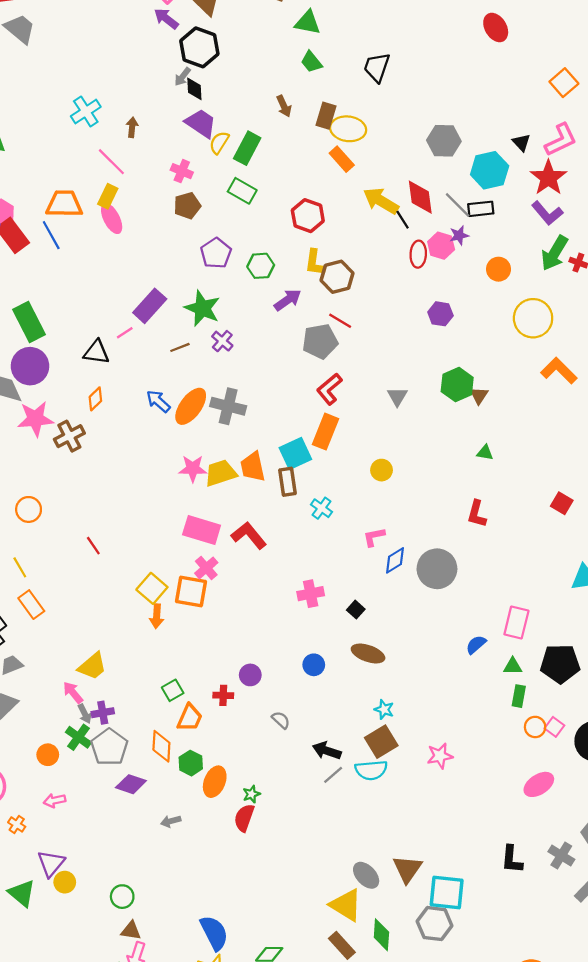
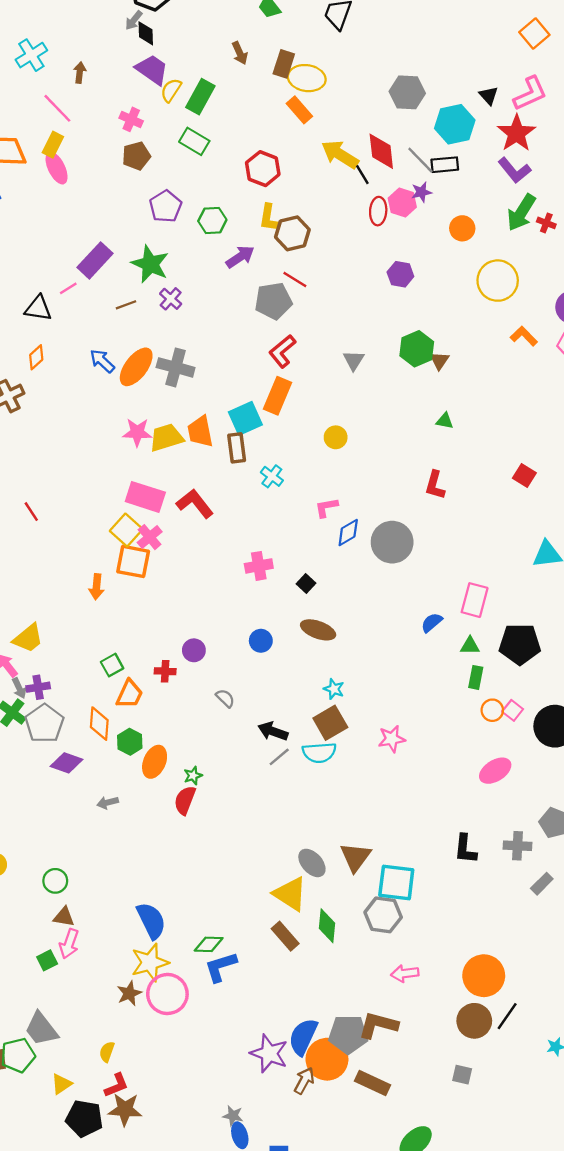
orange L-shape: (559, 371) -> (524, 336), size x0.7
yellow square: (152, 588) -> (126, 530), moved
gray cross: (561, 856) -> (518, 846), turned -30

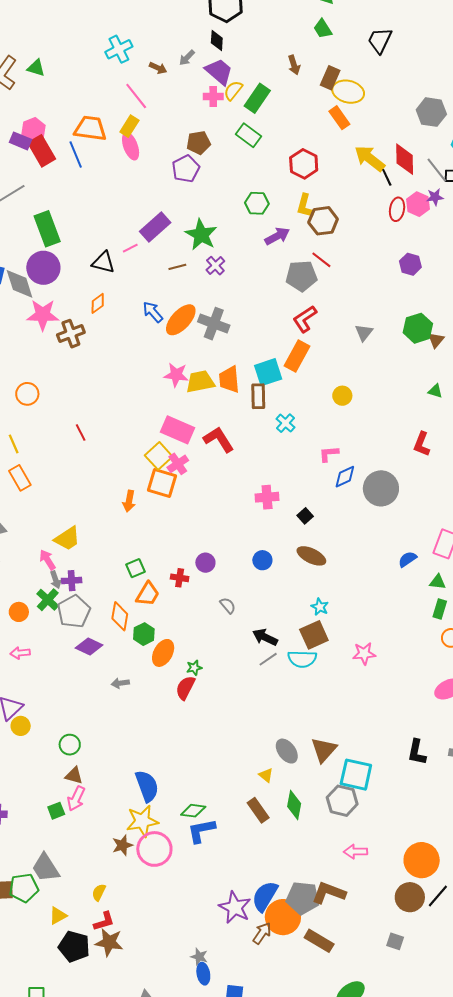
gray arrow: (134, 20) -> (187, 58), moved
brown arrow: (80, 73) -> (158, 68), turned 102
pink cross: (131, 119) -> (213, 97), moved, turned -30
purple pentagon: (166, 206) -> (186, 169), moved
yellow triangle: (290, 894) -> (266, 775), size x0.5

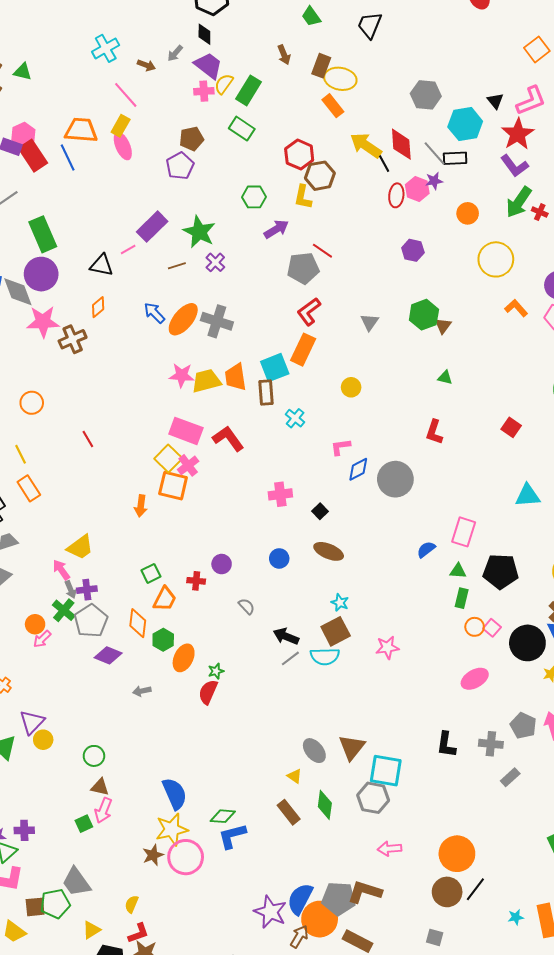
brown hexagon: (323, 221) -> (320, 176), moved
pink arrow: (20, 653) -> (42, 639), moved, turned -36

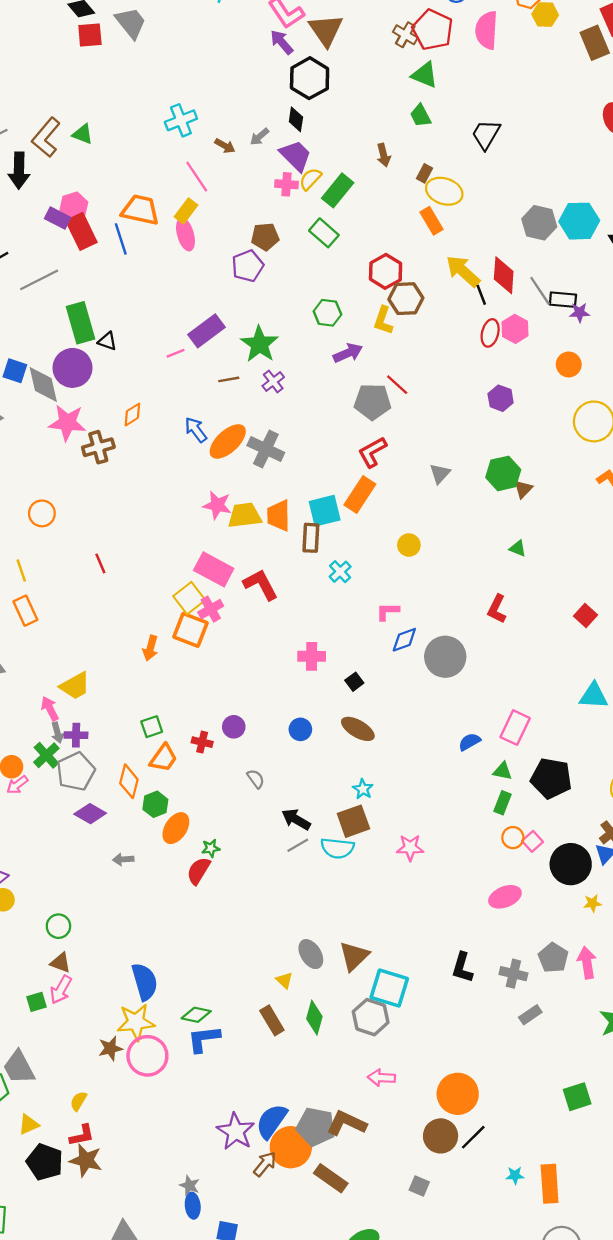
brown rectangle: (321, 66) -> (424, 173), size x0.7
cyan hexagon: (465, 124) -> (579, 221), moved
purple star: (434, 181) -> (580, 313), moved
black triangle: (102, 265) -> (107, 341), moved, size x0.7

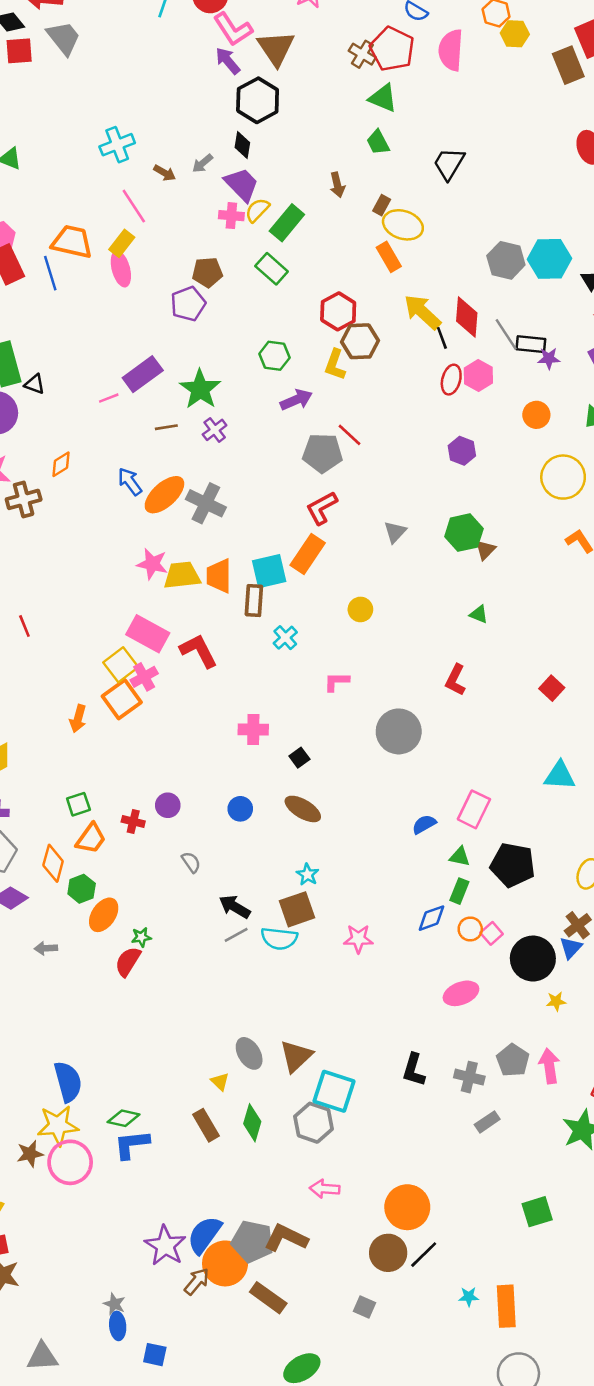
orange square: (190, 630) -> (122, 699), turned 32
blue diamond: (404, 640) -> (432, 918), moved

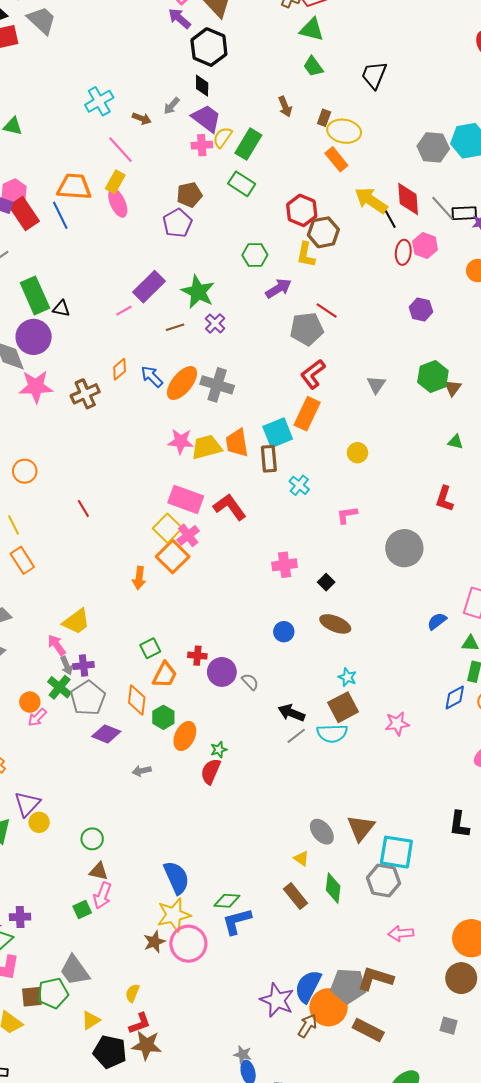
orange diamond: (61, 464) -> (120, 369), moved
brown cross: (24, 499) -> (85, 394), moved
purple circle: (168, 805) -> (222, 672), moved, size x1.4

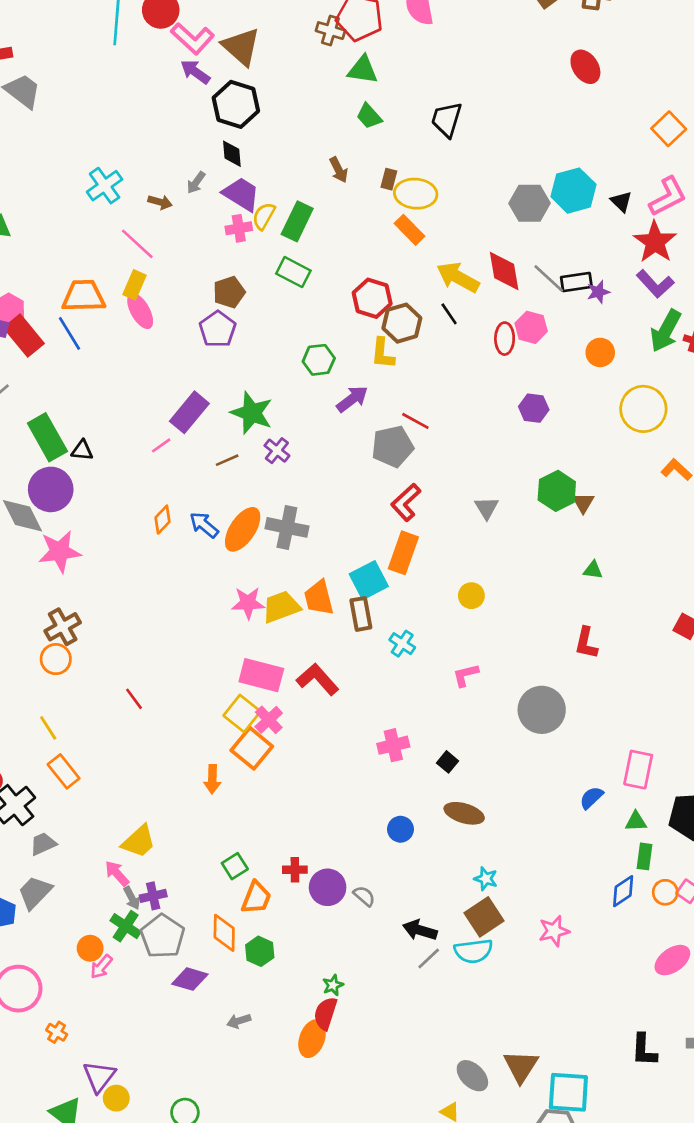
black line: (390, 219) -> (449, 314), moved
brown cross: (85, 394) -> (63, 627), moved
orange ellipse: (185, 736) -> (312, 1039), moved

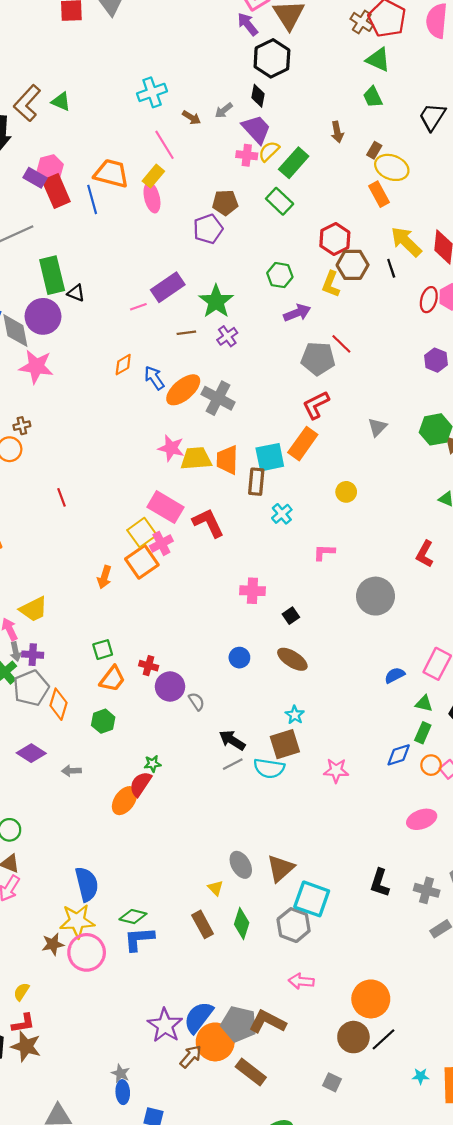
brown cross: (63, 627) -> (22, 426), size x0.6
orange diamond: (224, 933) -> (58, 704), moved
purple diamond: (190, 979) -> (31, 753), moved

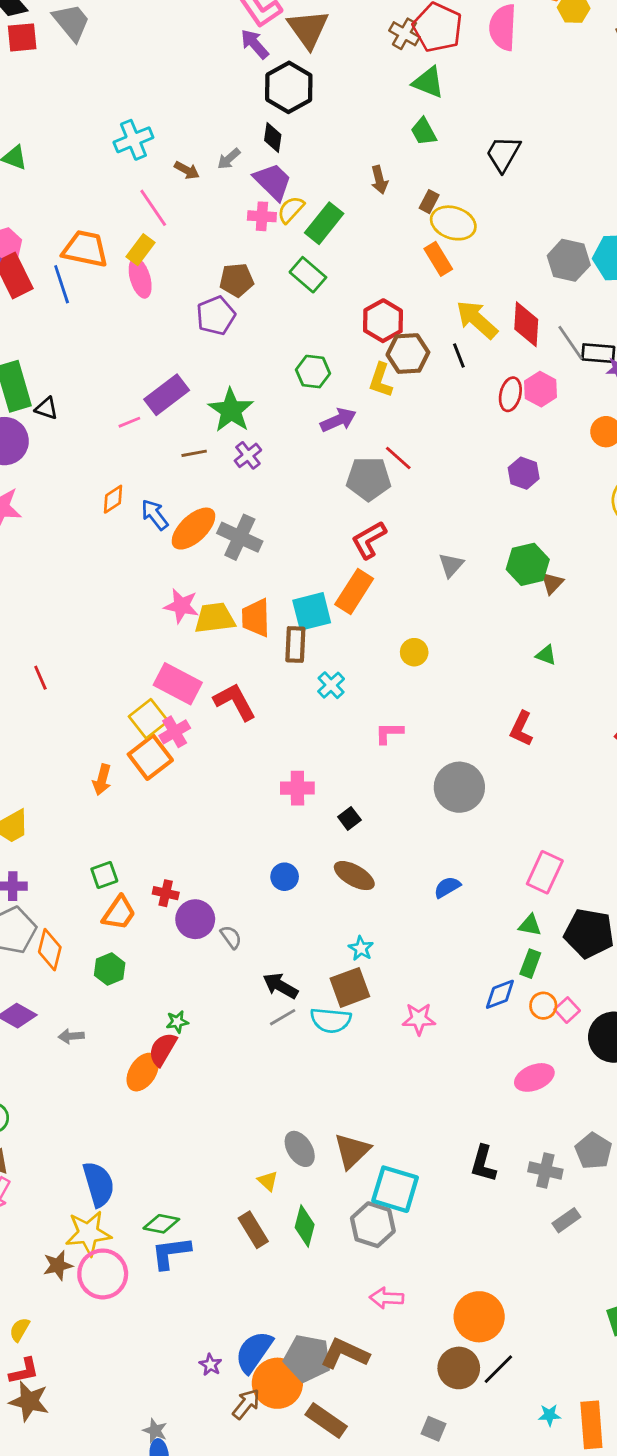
blue semicircle: (395, 675) -> (447, 887), moved
purple star: (165, 1025) -> (210, 1365), size x0.5

